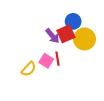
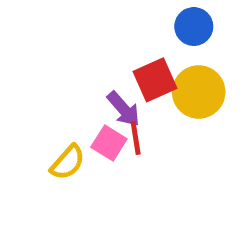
blue circle: (73, 21) -> (194, 27), moved
purple arrow: (52, 36) -> (123, 109), moved

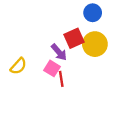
red line: (136, 138) -> (61, 79), moved
yellow semicircle: (68, 162) -> (18, 66), moved

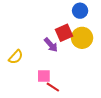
pink square: (52, 68) -> (44, 76), moved, turned -32
red line: (61, 79) -> (53, 87), moved, turned -48

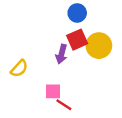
blue circle: (80, 11) -> (77, 13), moved
purple arrow: (51, 45) -> (61, 54), turned 56

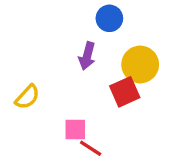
red square: (77, 40) -> (125, 92), moved
purple arrow: (61, 54) -> (87, 56), moved

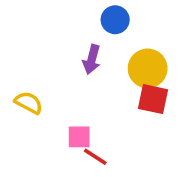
red square: (125, 92) -> (153, 99), moved, turned 36
yellow semicircle: (27, 97) -> (29, 103), turned -104

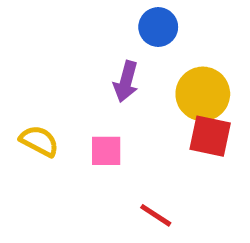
pink square: (79, 137) -> (106, 151), moved
red line: (95, 157) -> (156, 215), moved

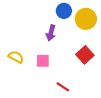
yellow circle: (203, 94) -> (86, 19), moved
red square: (210, 136) -> (85, 55), turned 36

